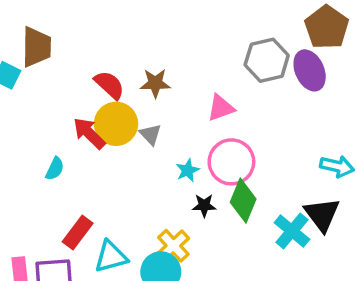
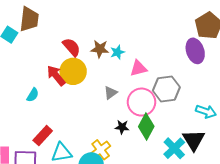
gray hexagon: (267, 60) -> (166, 89), moved
gray triangle: (150, 134) -> (111, 93), moved, turned 32
cyan star: (188, 170) -> (117, 52), moved

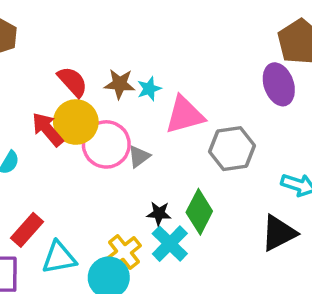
pink triangle: (138, 68) -> (185, 115), size x1.4
pink circle: (141, 102) -> (106, 144), moved
black triangle: (194, 140) -> (279, 233), turned 35
cyan cross: (174, 148) -> (170, 244), moved

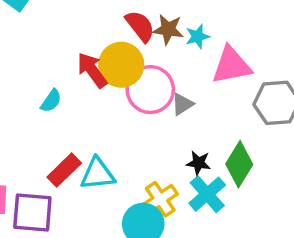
red semicircle: (73, 82) -> (140, 26), moved
cyan triangle: (59, 258) -> (98, 174), moved

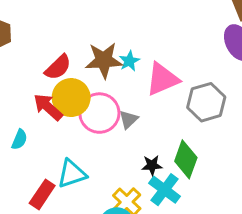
red semicircle: (140, 26) -> (58, 67), moved, turned 96
brown star: (168, 29) -> (104, 60), size x1.4
cyan triangle: (98, 174) -> (72, 174), moved

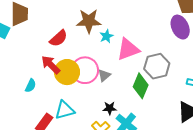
brown star: (104, 60) -> (89, 21), moved
yellow circle: (71, 98) -> (67, 72), moved
green diamond: (186, 159) -> (141, 86), moved
black star: (152, 165) -> (110, 108), moved

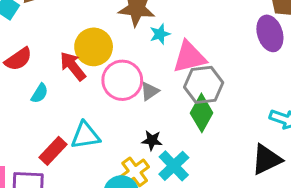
red semicircle: (59, 38) -> (18, 59), moved
gray hexagon: (157, 66) -> (204, 85), moved
yellow circle: (67, 72) -> (94, 47), moved

